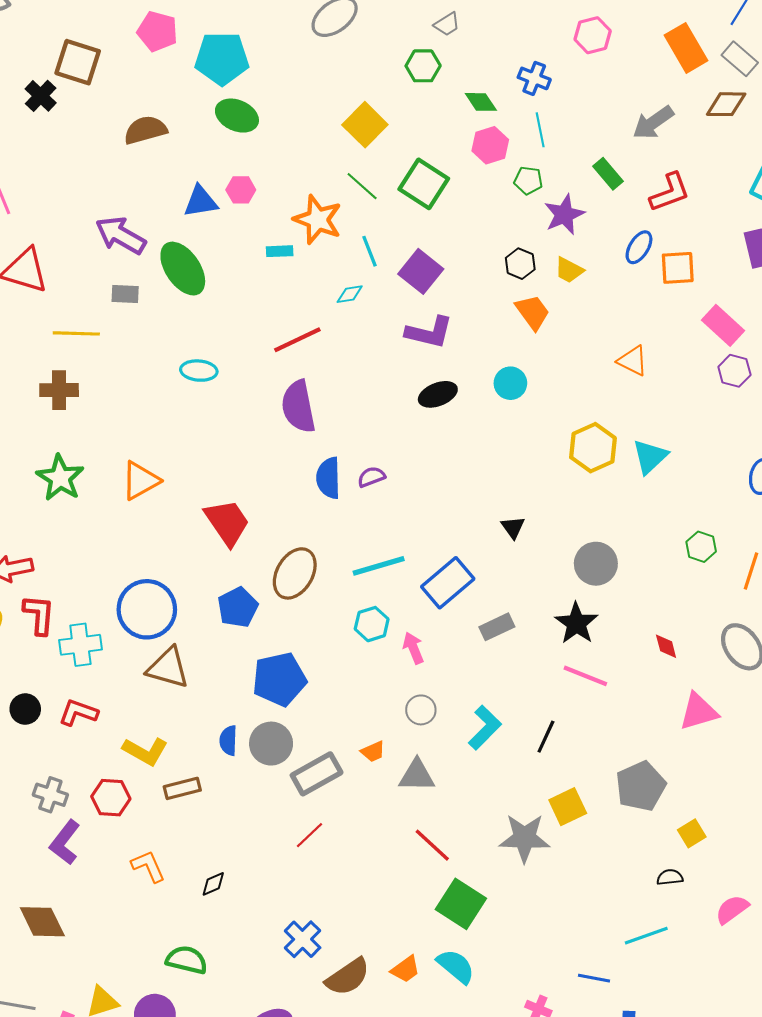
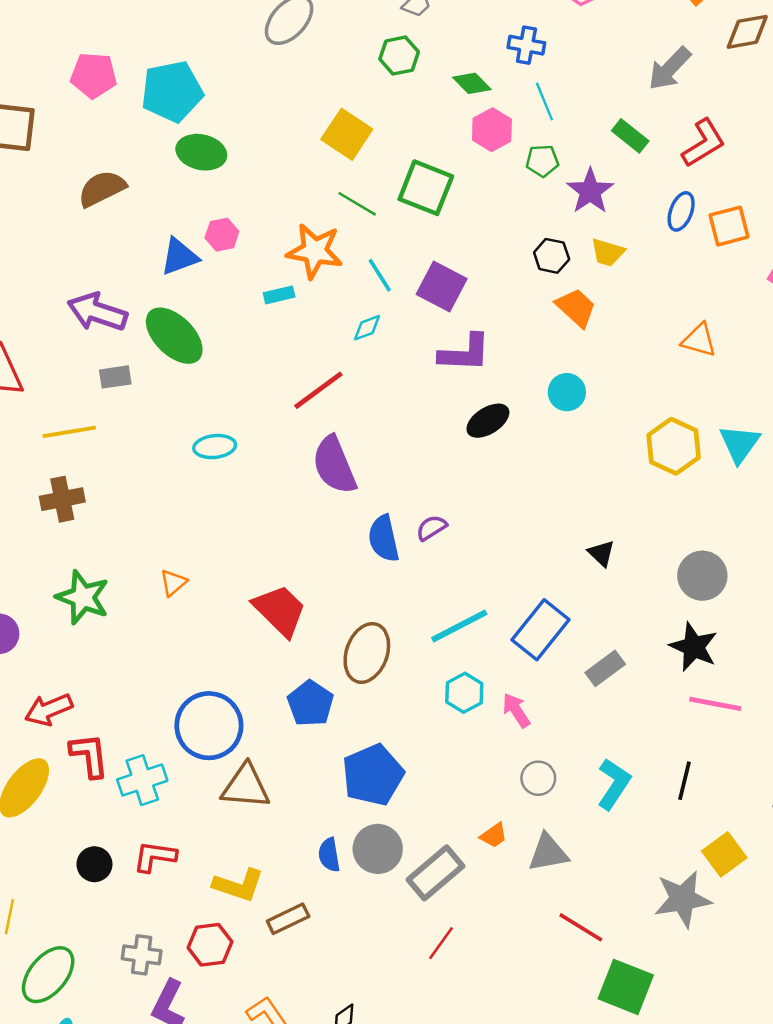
orange triangle: (140, 481) -> (173, 583), size x0.6

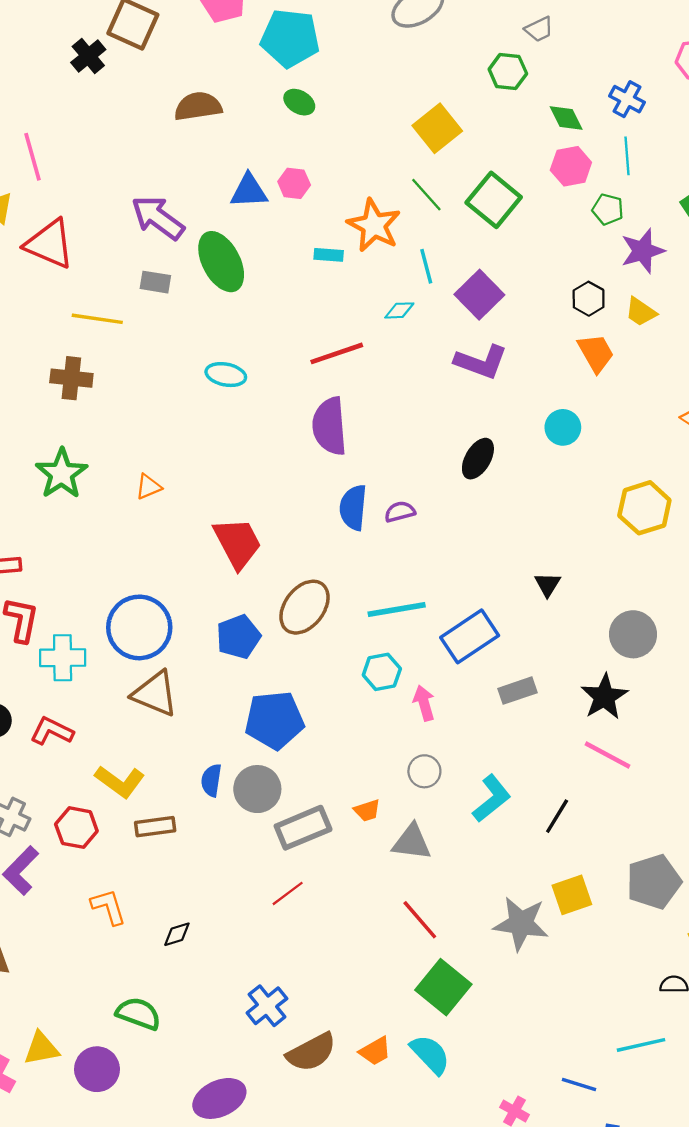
green ellipse: (201, 152) -> (299, 102), size x0.7
black ellipse: (488, 421) -> (478, 459), moved, turned -45

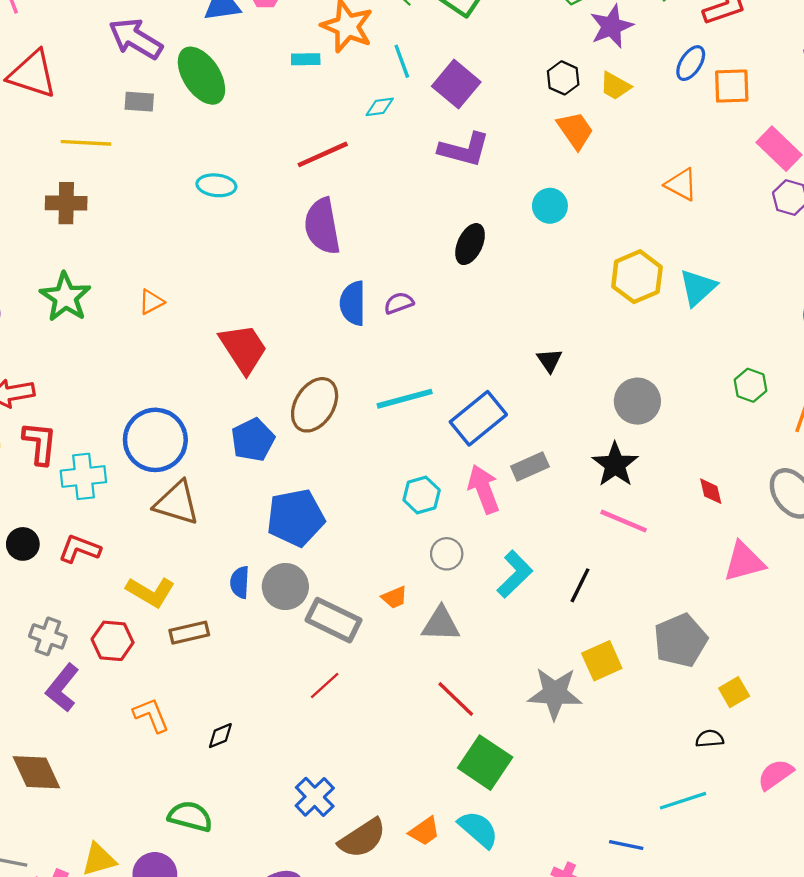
cyan hexagon: (382, 672) -> (422, 495), moved
pink arrow: (424, 703) -> (484, 489), moved, size x1.4
gray rectangle: (303, 828) -> (333, 620), turned 54

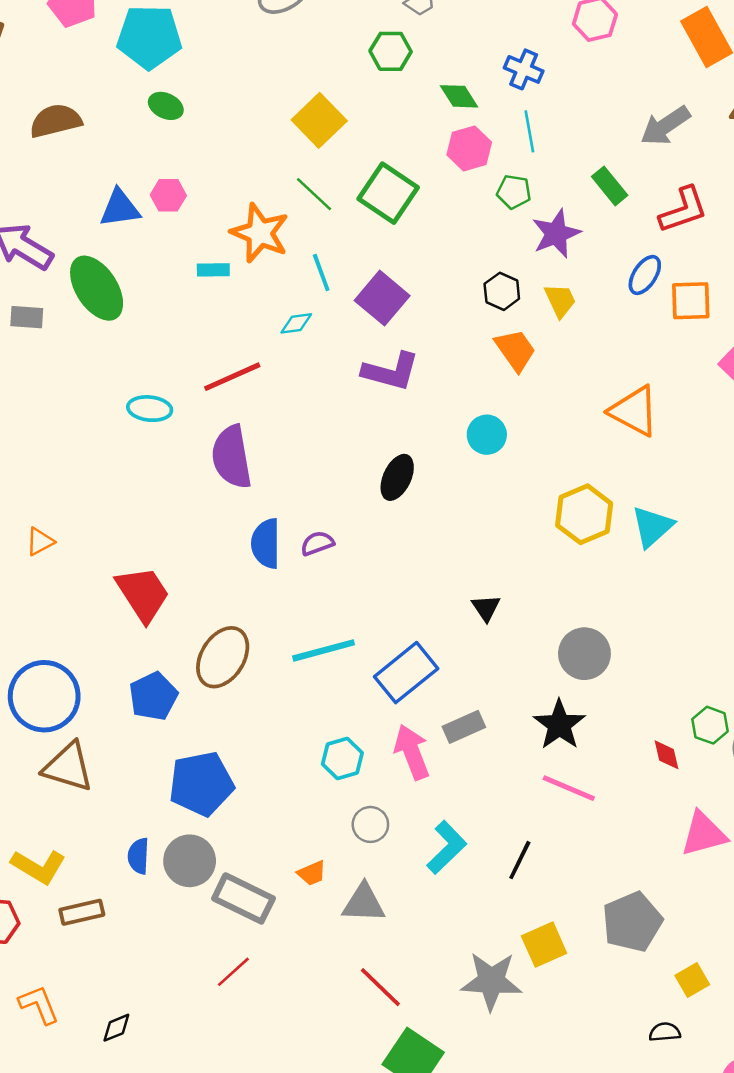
yellow trapezoid: (615, 86) -> (560, 300), turned -144
cyan ellipse: (216, 185) -> (150, 409), moved
orange triangle: (681, 185) -> (634, 411), size x1.4
green hexagon: (750, 385) -> (710, 725), moved

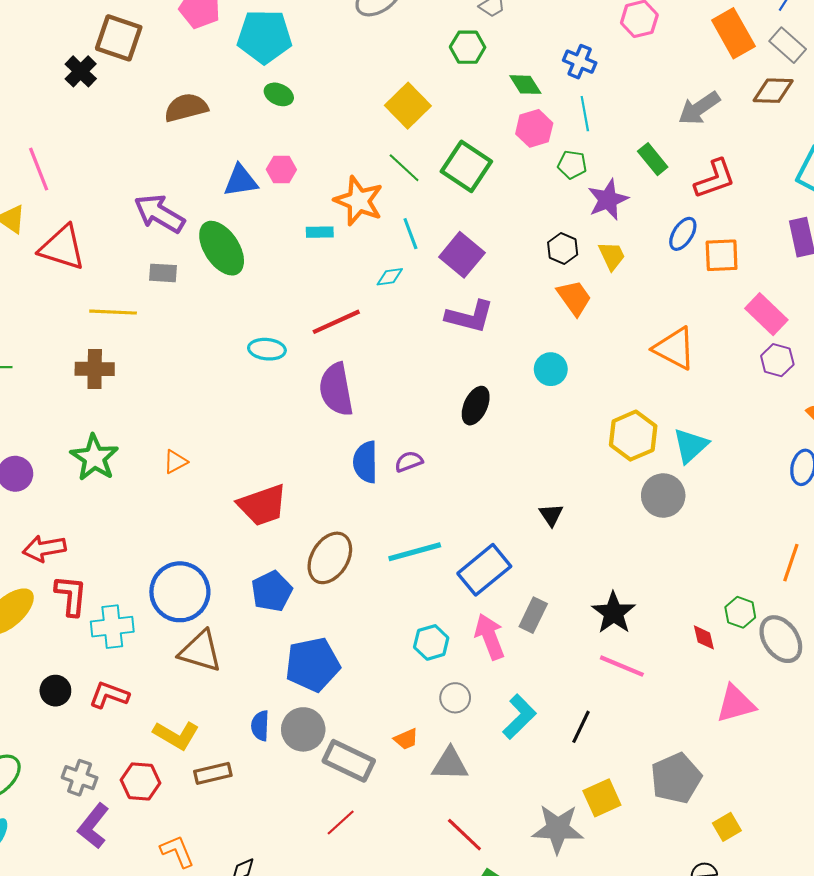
red trapezoid: (143, 594) -> (262, 505), turned 104
gray circle: (584, 654) -> (663, 496), moved
gray rectangle: (464, 727) -> (533, 615), turned -40

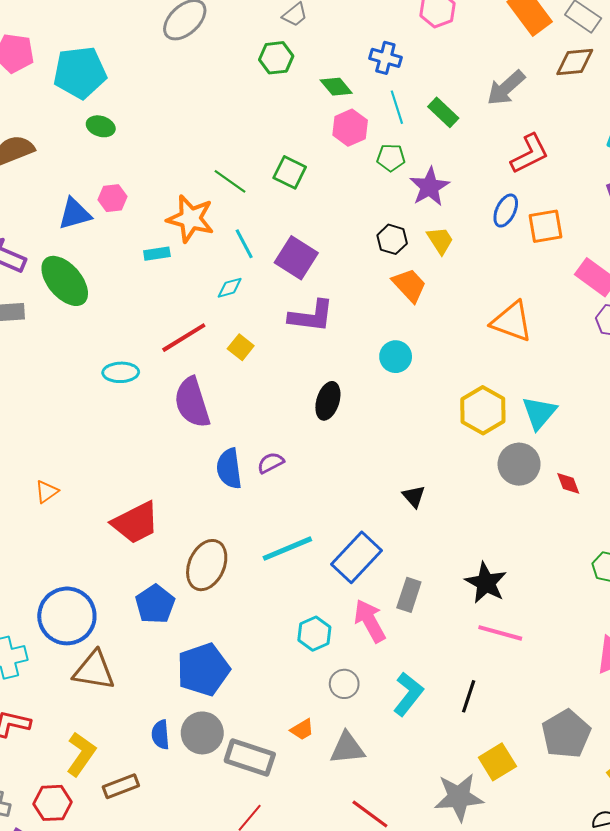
yellow square: (408, 106) -> (241, 347), moved, size x0.6
green rectangle: (653, 159) -> (443, 112), moved
green square: (466, 166) -> (290, 172), size x0.7
red diamond: (704, 637) -> (568, 483), moved
yellow L-shape: (176, 735) -> (81, 754), turned -78

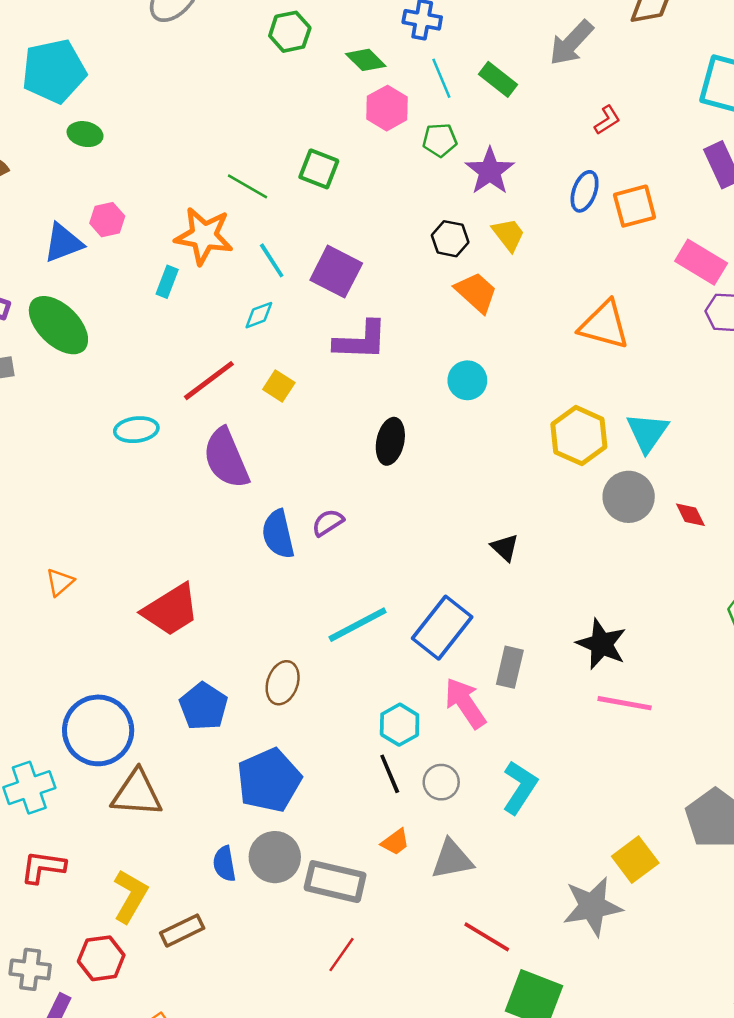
red L-shape: (530, 154) -> (607, 120), size x0.6
cyan rectangle: (157, 254) -> (167, 282), turned -55
brown ellipse: (207, 565) -> (283, 683), moved, size x0.7
black line: (469, 696) -> (390, 774), moved, turned -36

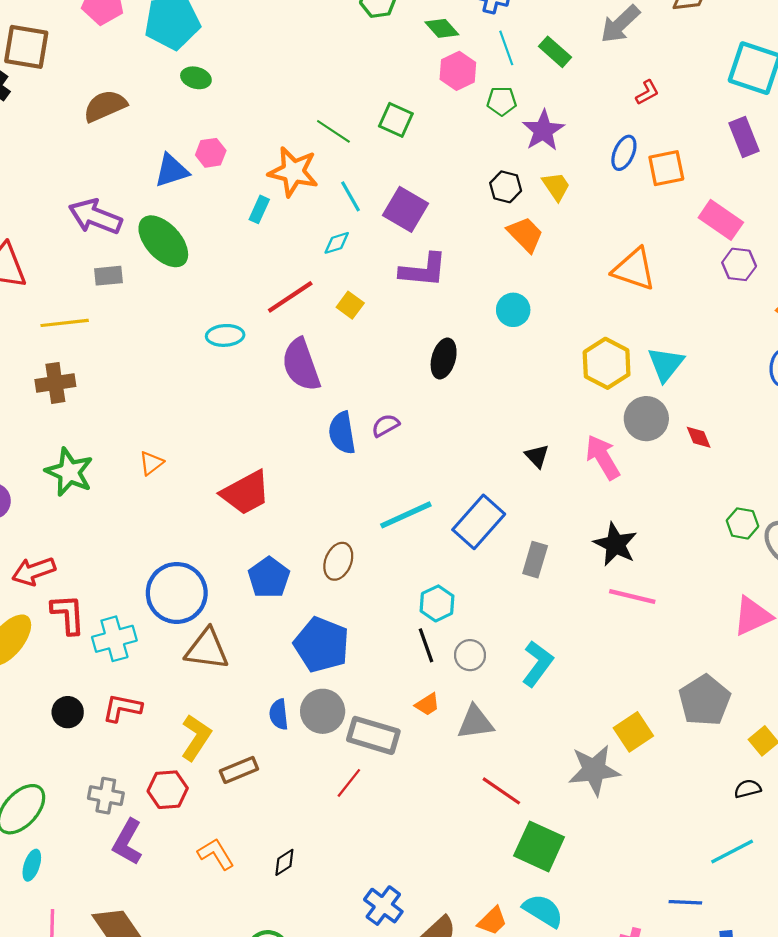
pink arrow: (465, 703) -> (603, 457), moved
blue pentagon: (269, 780) -> (322, 645), turned -30
red line: (341, 955) -> (349, 783), moved

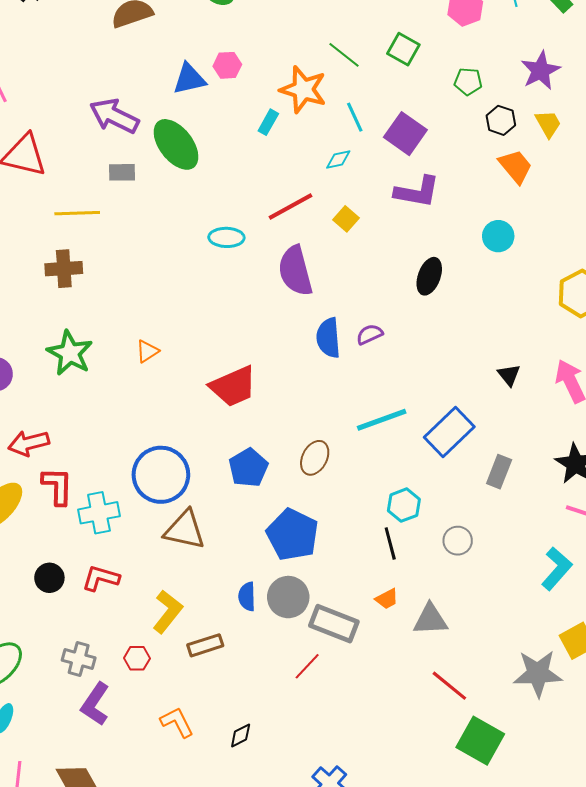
green pentagon: (502, 101) -> (468, 81), moved
gray circle: (470, 655) -> (458, 541), moved
cyan L-shape: (538, 664) -> (557, 569), moved
red hexagon: (168, 790) -> (137, 658), size x0.7

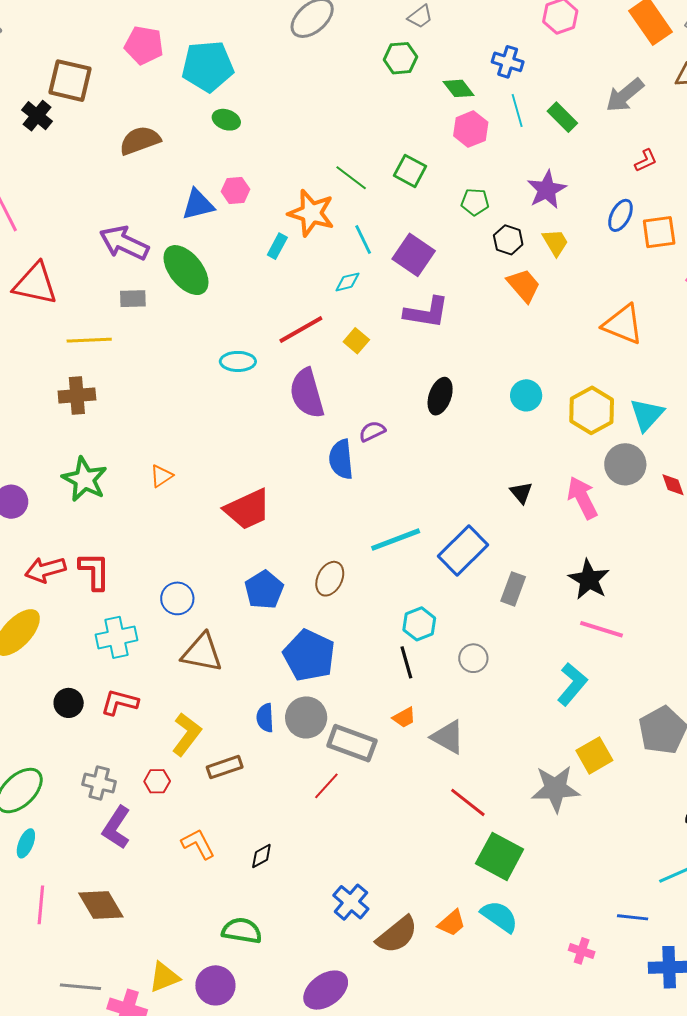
cyan circle: (498, 236) -> (526, 395), moved
purple semicircle: (370, 334) -> (372, 431), moved
blue circle: (161, 475) -> (177, 598), size x0.6
red L-shape: (57, 486) -> (94, 571), moved
gray triangle: (430, 619) -> (448, 737), turned 33

